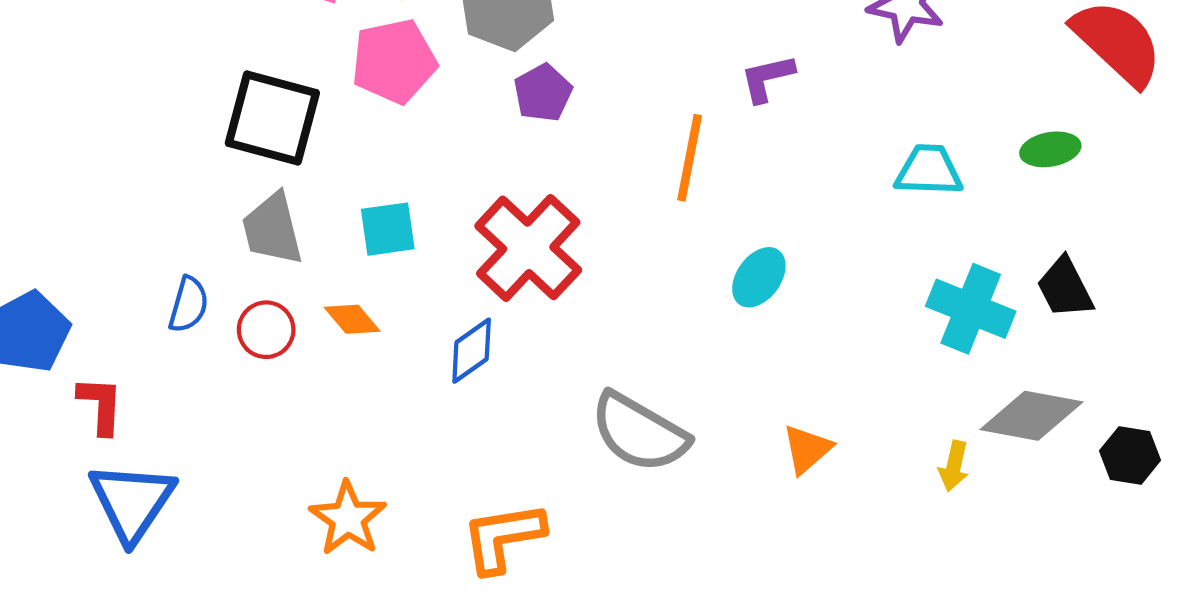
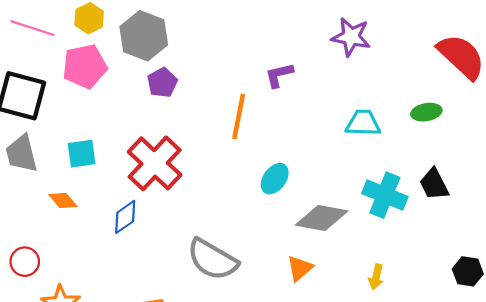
red circle: (266, 330) -> (25, 262), moved
gray diamond: (1031, 416) -> (322, 218), moved

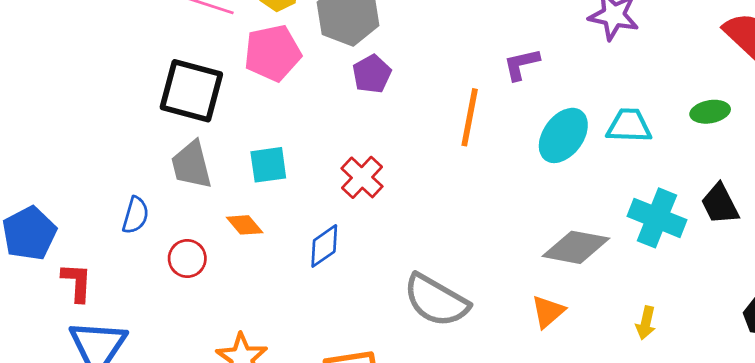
red cross: (155, 163) -> (362, 177), size x0.6
cyan ellipse: (275, 179) -> (563, 135), moved, size x1.4
red circle: (25, 262) -> (187, 259), moved

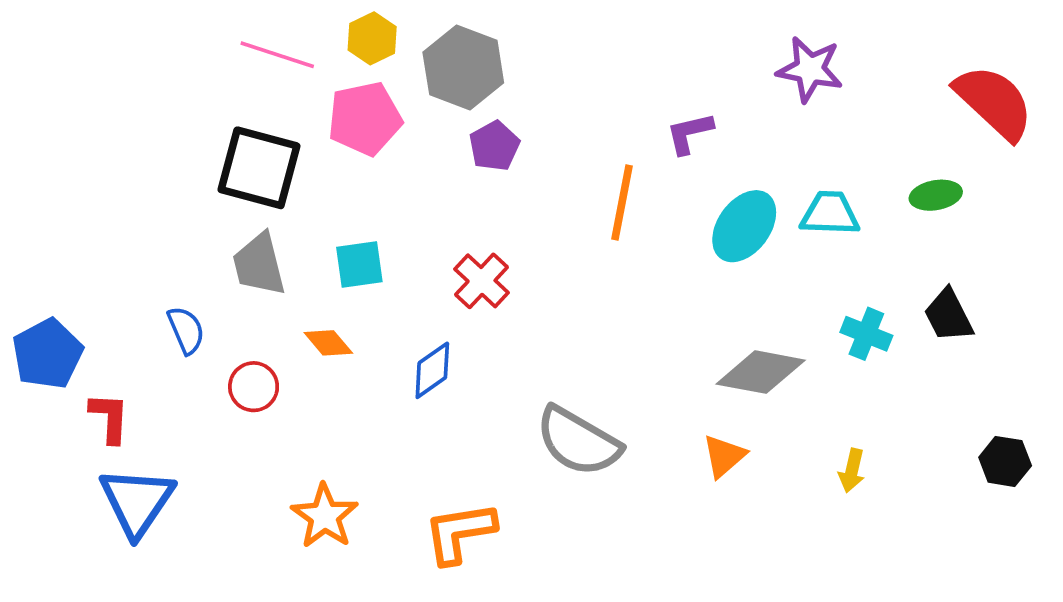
blue semicircle: (136, 215) -> (186, 330), turned -39
cyan cross: (657, 218) -> (866, 334), size x0.7

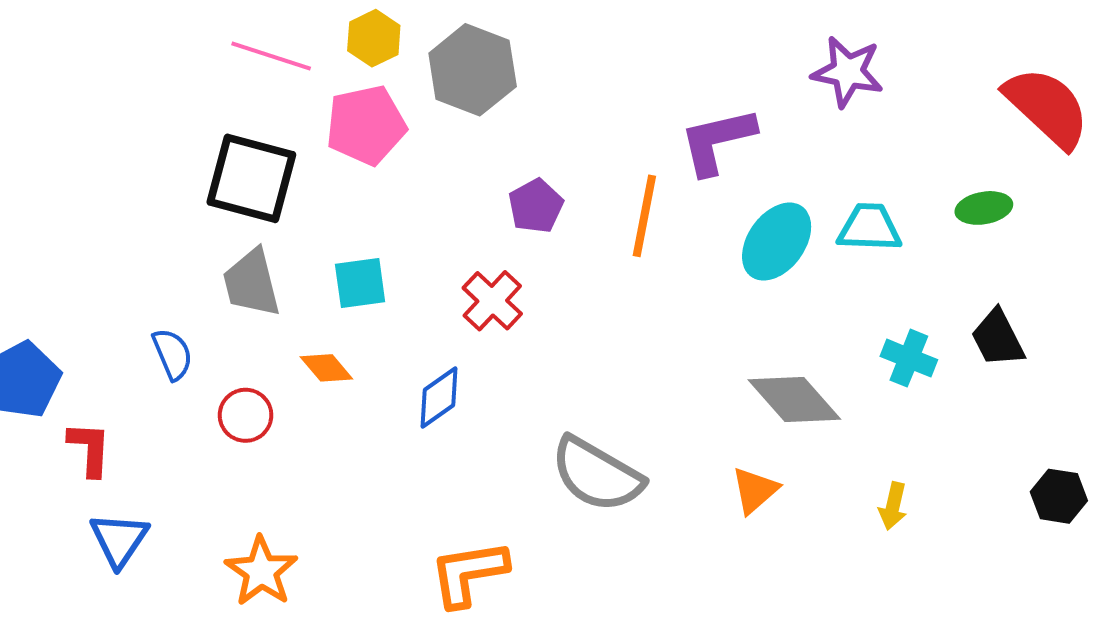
purple L-shape: (689, 133) -> (717, 141), size x1.5
purple pentagon: (494, 146) -> (536, 206), moved
gray diamond: (761, 372) -> (794, 399), turned 38
blue triangle: (137, 502) -> (119, 540), size x0.7
orange star: (325, 516) -> (261, 571), moved

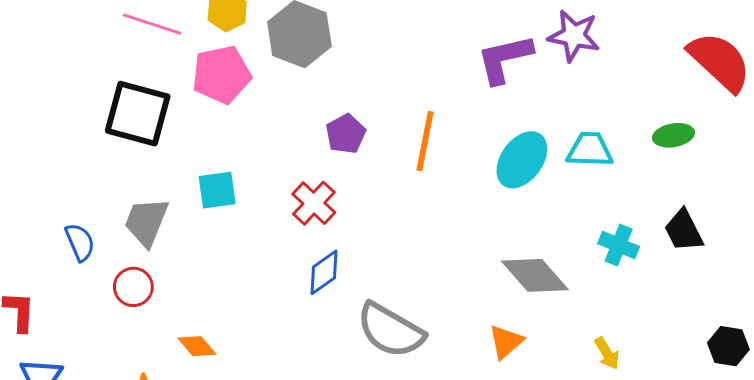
purple L-shape: (717, 141) -> (505, 59), moved
gray trapezoid: (251, 283) -> (146, 222), moved, turned 36
orange diamond: (326, 368) -> (197, 346), moved
blue diamond: (439, 398) -> (324, 272), moved
yellow arrow: (893, 506) -> (607, 353), turned -44

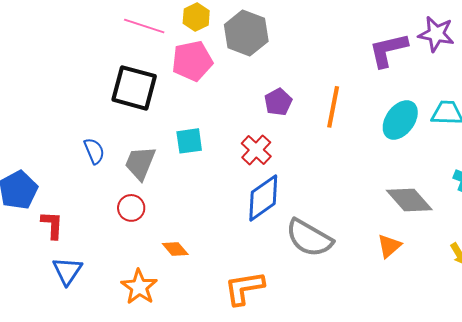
blue semicircle: (80, 242) -> (94, 151), moved
blue diamond: (324, 272) -> (263, 198), size x1.5

